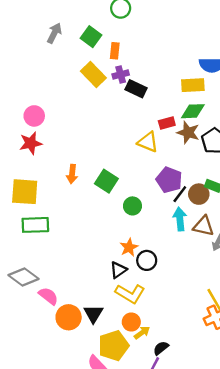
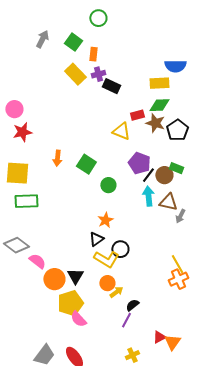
pink circle: (34, 116) -> (14, 109), moved
black circle: (147, 260) -> (120, 249), moved
yellow pentagon: (114, 346) -> (70, 303), moved

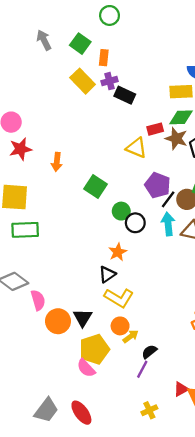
gray arrow: (42, 39) -> (44, 40), turned -54
orange arrow: (57, 158) -> (57, 162), moved
black circle: (120, 249) -> (135, 223), moved
pink semicircle: (37, 261) -> (38, 300), turned 36
yellow pentagon: (70, 303) -> (94, 349), moved

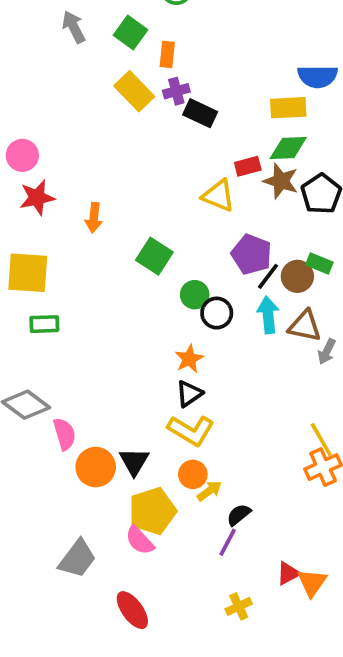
green rectangle: (25, 230) -> (44, 324), size x0.7
black triangle: (107, 274) -> (189, 394), moved
gray trapezoid: (46, 410) -> (77, 559), moved

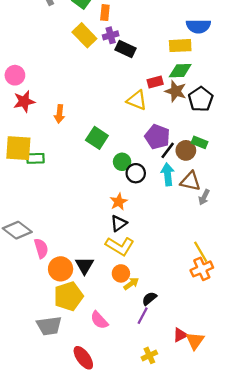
green rectangle: (44, 324) -> (35, 158), moved
yellow pentagon: (153, 511) -> (69, 296), moved
pink semicircle: (140, 540) -> (99, 320), moved
gray trapezoid: (77, 559) -> (49, 326), turned 45

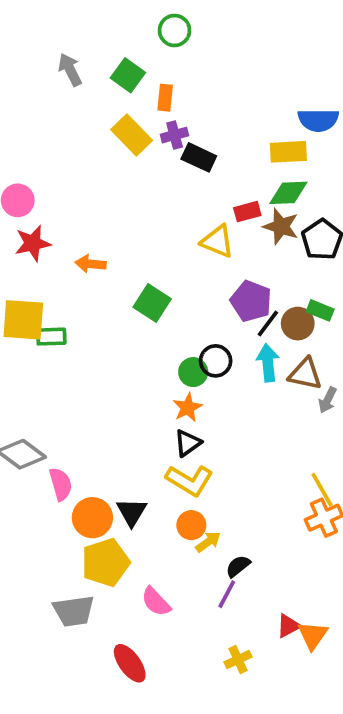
orange arrow: (59, 114) -> (91, 264), turned 90
green circle: (122, 162) -> (193, 372), moved

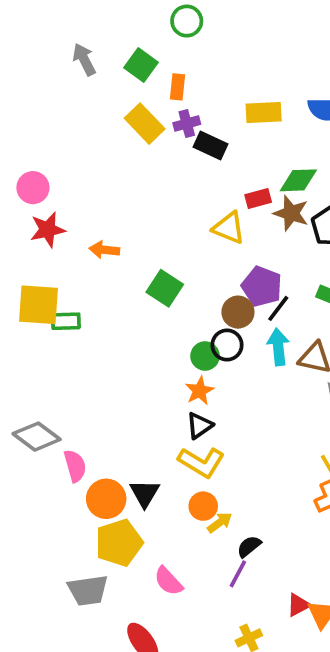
yellow rectangle: (288, 152) -> (264, 113), moved
brown circle: (298, 324) -> (238, 312), moved

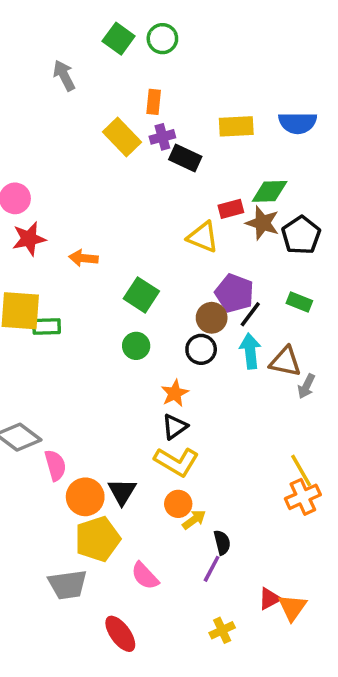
green square: (141, 65) -> (119, 39), moved
green circle: (205, 356) -> (136, 346), moved
black semicircle: (249, 546) -> (222, 542), turned 115

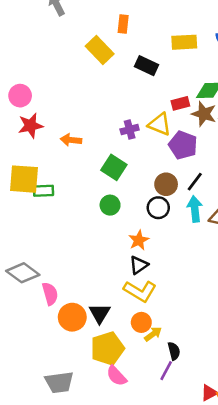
purple cross: (162, 137) -> (130, 130), moved
purple pentagon: (234, 293) -> (183, 145), moved
yellow pentagon: (97, 539) -> (107, 348), moved

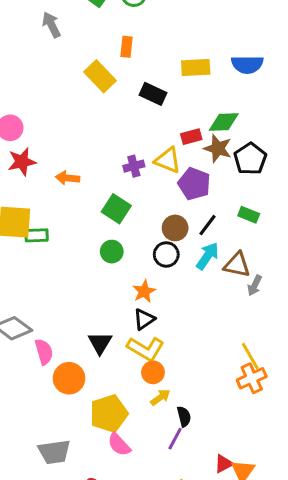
cyan arrow: (195, 209) -> (207, 256), turned 40
black triangle: (100, 313) -> (100, 343), moved
orange circle: (141, 322) -> (153, 372), moved

